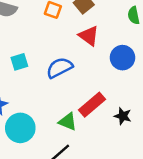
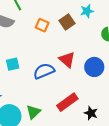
red triangle: (89, 36) -> (67, 60), moved
green triangle: (68, 122) -> (33, 112), moved, turned 49

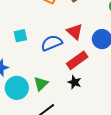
red rectangle: (67, 102) -> (77, 60), moved
black star: (91, 113) -> (75, 82), moved

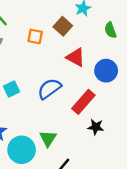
red triangle: (75, 32) -> (76, 57), moved
black star: (75, 82) -> (96, 127), moved

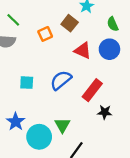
orange square: (35, 36) -> (45, 34), turned -32
blue circle: (106, 71) -> (109, 49), moved
cyan square: (11, 89) -> (27, 83), turned 32

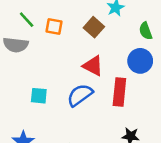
orange square: (45, 34) -> (54, 26), moved, turned 32
red triangle: (83, 51) -> (93, 66), moved
red rectangle: (92, 90) -> (119, 92), moved, turned -35

